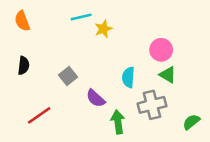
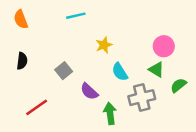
yellow star: (103, 29) -> (104, 45), moved
pink circle: (161, 50) -> (164, 46), moved
cyan semicircle: (128, 77) -> (120, 72), turned -36
green semicircle: (191, 122) -> (178, 85), moved

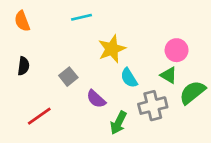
yellow star: (104, 45) -> (112, 49), size x1.5
green semicircle: (178, 85) -> (192, 92), size x1.5
green arrow: (110, 113) -> (118, 123), turned -145

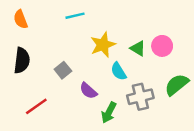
black semicircle: (23, 66) -> (22, 60), size x1.5
green triangle: (169, 75) -> (138, 48), moved

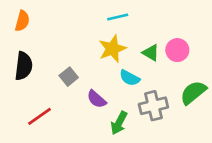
cyan line: (75, 16) -> (118, 17), moved
orange semicircle: (21, 19) -> (22, 21), turned -144
cyan semicircle: (119, 71) -> (130, 78), turned -30

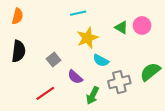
cyan line: (118, 17) -> (78, 13), moved
pink circle: (177, 50) -> (142, 25), moved
green triangle: (151, 53) -> (121, 28), moved
red line: (40, 116) -> (45, 93), moved

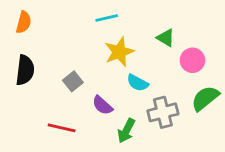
pink circle: (142, 25) -> (192, 60), moved
red line: (45, 93) -> (62, 128), turned 48

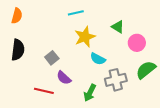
purple semicircle: (102, 105) -> (64, 78), moved

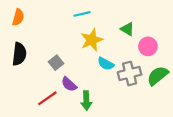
gray cross: (116, 80) -> (130, 73), moved
red line: (44, 91) -> (47, 98), turned -48
green arrow: (90, 93) -> (86, 100), moved, turned -30

